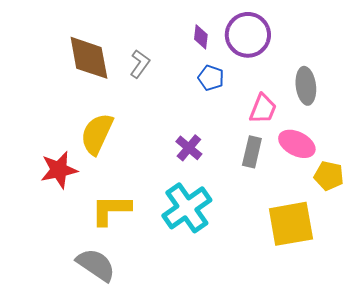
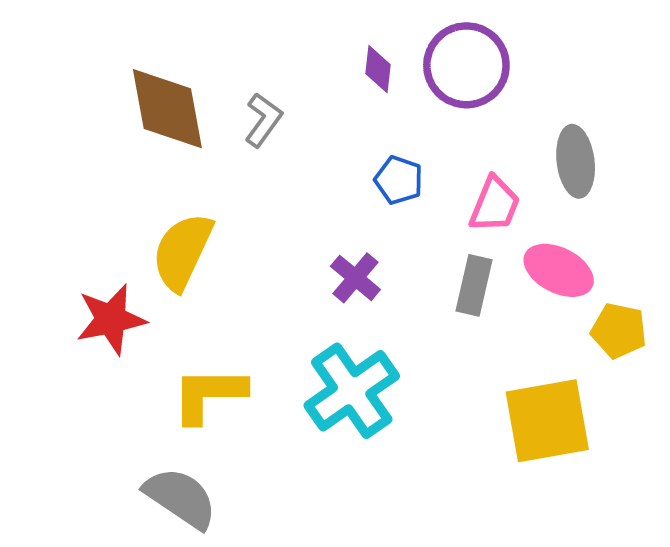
blue pentagon: (211, 78) -> (399, 180), moved

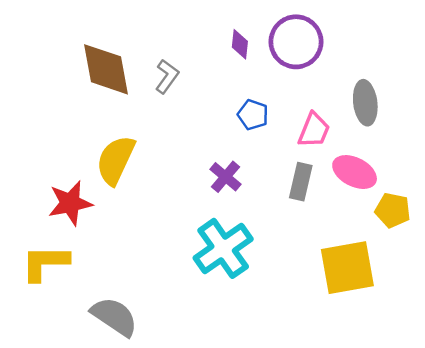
yellow L-shape: (209, 395) -> (45, 263), moved

